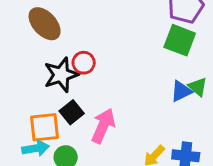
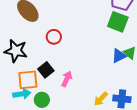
black star: (61, 75) -> (16, 51), moved, turned 30
pink arrow: (103, 126) -> (67, 79), size x0.7

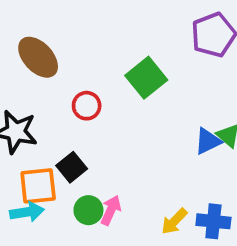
green square: (118, 22) -> (146, 78), moved, turned 30
pink arrow: (67, 79) -> (111, 210), moved
green circle: (42, 100) -> (88, 210), moved

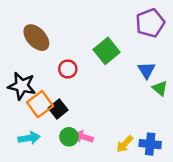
blue triangle: (208, 141) -> (146, 70), moved, turned -36
orange square: (38, 186) -> (40, 104), moved, turned -30
pink arrow: (111, 210) -> (84, 137), turned -96

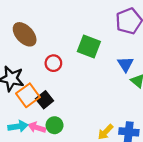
green square: (107, 51) -> (89, 47), turned -30
pink arrow: (84, 137) -> (37, 127), moved

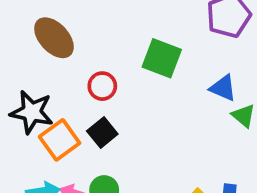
blue triangle: (125, 64) -> (223, 88), turned -35
black square: (45, 100) -> (102, 132), moved

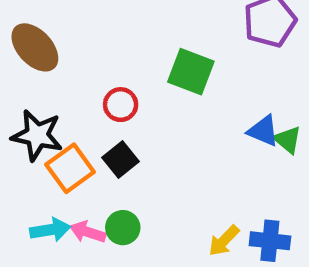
brown ellipse: (54, 38) -> (35, 47), moved
blue triangle: (223, 88) -> (263, 131), moved

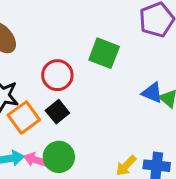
red circle: (121, 105) -> (57, 75), size x1.4
green circle: (123, 228) -> (59, 157), size x1.4

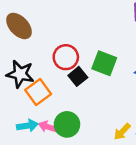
green square: (104, 53) -> (104, 63), moved
black square: (57, 112) -> (78, 76), moved

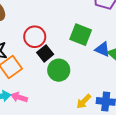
green square: (104, 63) -> (81, 35), moved
green circle: (67, 124) -> (59, 70), moved

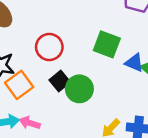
black square: (45, 53) -> (60, 81), moved

